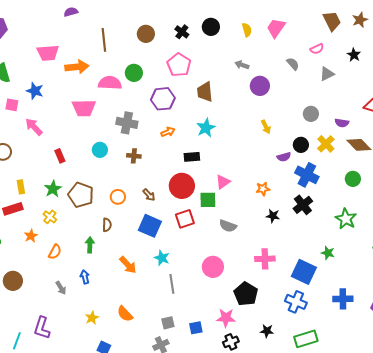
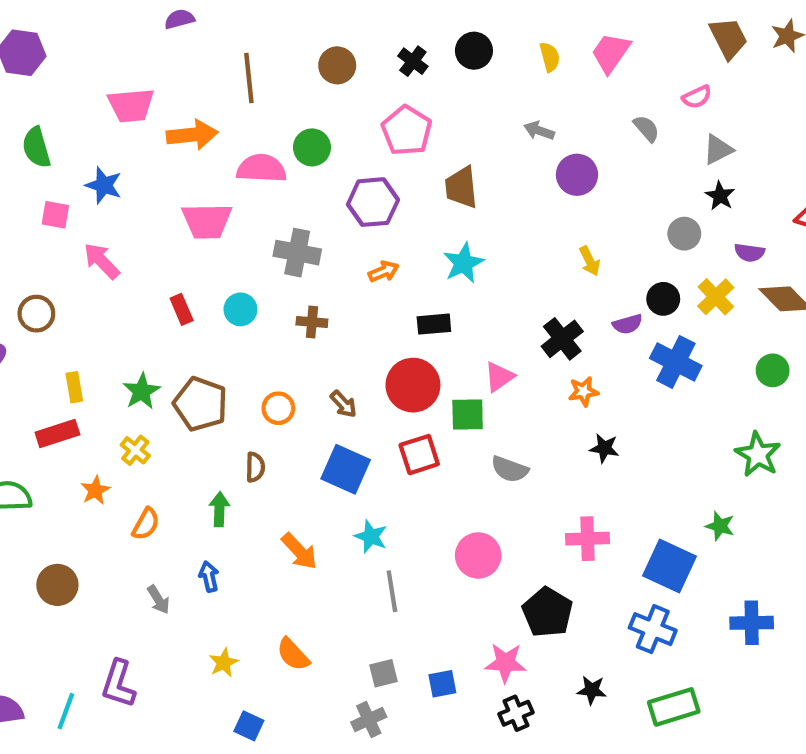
black star: (354, 55) -> (720, 196), moved
red rectangle: (60, 156) -> (182, 309), moved
black cross: (303, 205) -> (562, 339), moved

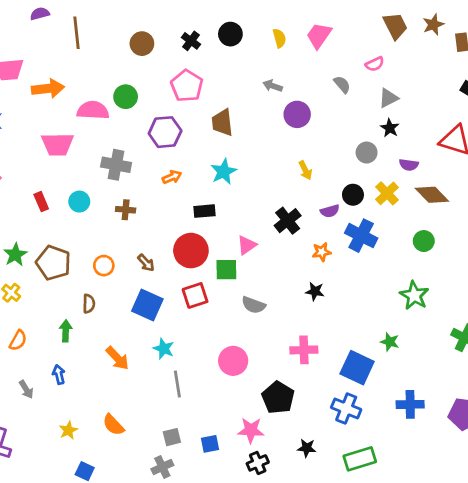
brown line: (249, 78) -> (77, 33), moved
orange star: (583, 391) -> (322, 252), moved

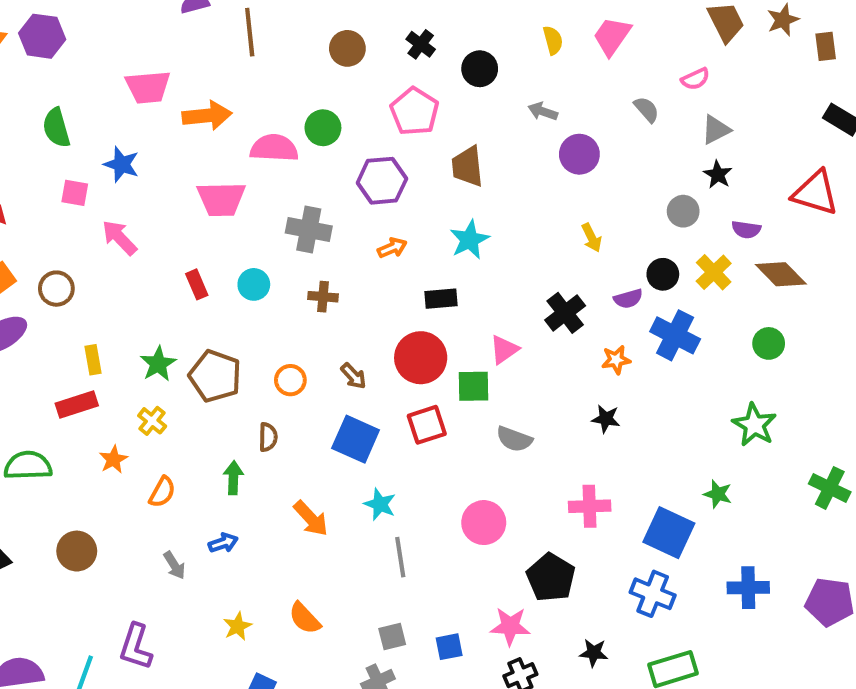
black circle: (230, 34) -> (480, 69), moved
blue arrow: (59, 374) -> (223, 543), turned 84

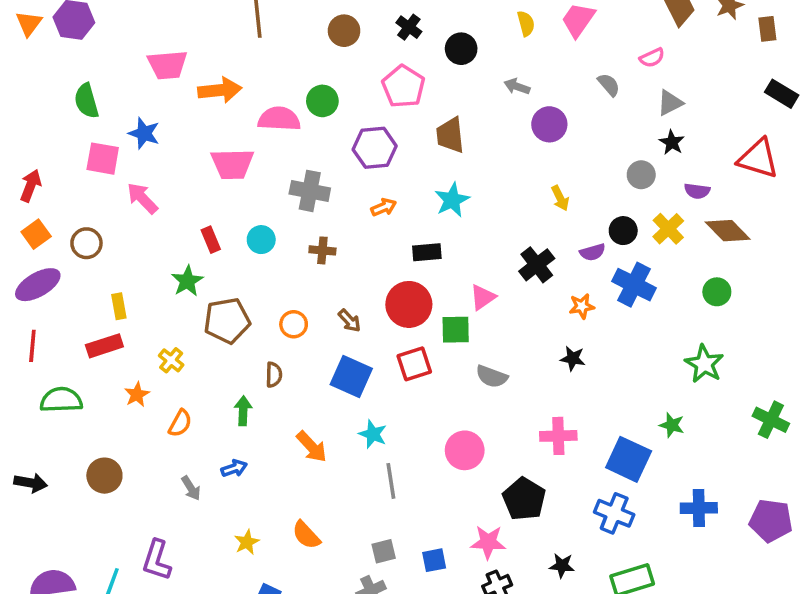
pink square: (75, 193) -> (103, 159), size x1.4
green star: (158, 364) -> (187, 281), moved
brown pentagon: (215, 376) -> (227, 321), turned -30

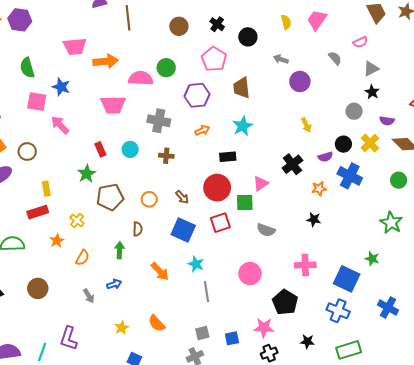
blue cross: (699, 508) -> (388, 308), turned 30

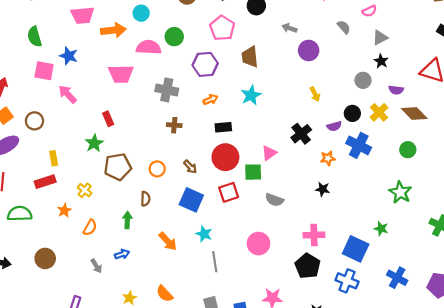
cyan circle: (130, 149) -> (141, 13), moved
black rectangle: (228, 157) -> (223, 127), moved
black pentagon: (285, 302) -> (308, 266), moved

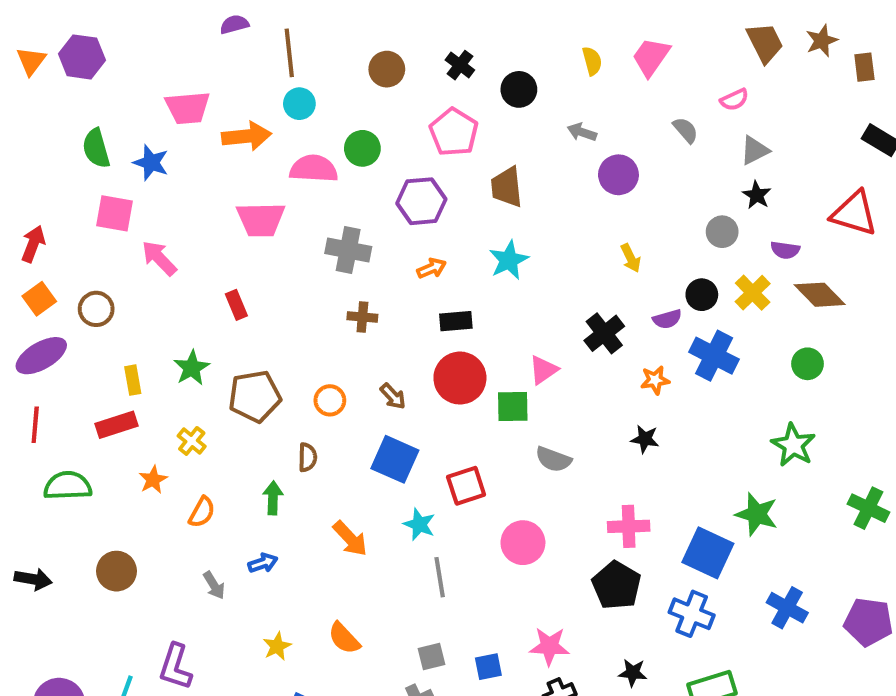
blue star: (69, 56) -> (151, 163), moved
green star: (94, 143) -> (192, 368), moved
red square: (229, 192) -> (466, 486), moved
green star: (381, 229) -> (757, 514), size x1.5

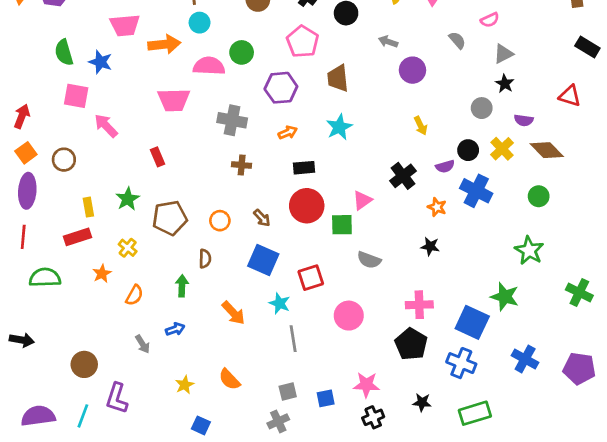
red triangle: (854, 213) -> (570, 96), size x0.7
purple ellipse: (41, 356) -> (27, 191), turned -56
orange star: (655, 380) -> (437, 207), turned 30
brown circle: (116, 571) -> (84, 364), moved

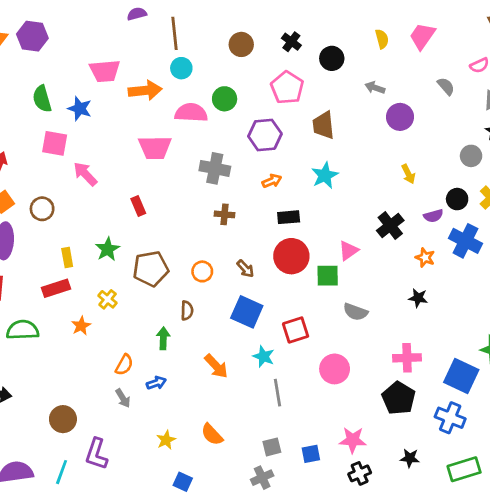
orange semicircle: (134, 295) -> (124, 365), moved

